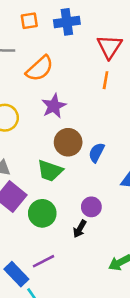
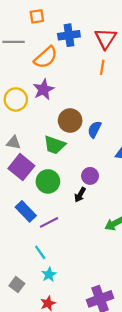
blue cross: (67, 22) -> (69, 35), moved
purple star: (54, 106) -> (43, 89), moved
blue rectangle: (16, 274) -> (26, 211), moved

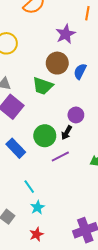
purple star: (43, 89) -> (66, 34), moved
green circle: (48, 181) -> (45, 136), moved
purple line: (49, 222) -> (60, 156), moved

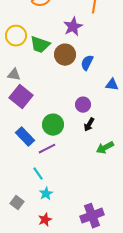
green trapezoid: (43, 86) -> (40, 45), moved
black arrow: (67, 133) -> (89, 125), moved
purple line: (60, 156) -> (47, 149), moved

